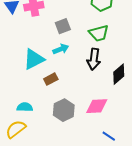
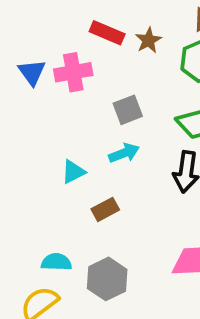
cyan triangle: (34, 59) -> (73, 172), size x0.6
gray hexagon: (64, 110) -> (107, 279), moved

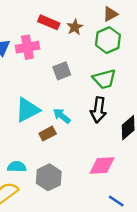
cyan arrow: (124, 153) -> (62, 116), moved, turned -120
cyan triangle: (73, 172) -> (27, 110), size x1.6

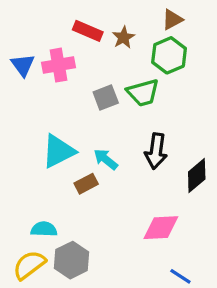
green trapezoid: (104, 79) -> (143, 93), moved
gray hexagon: (49, 177) -> (72, 260), moved

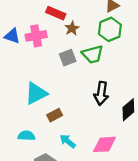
brown star: (124, 37) -> (72, 28), moved
blue triangle: (23, 65) -> (12, 36), turned -35
cyan arrow: (106, 159) -> (68, 141), moved
cyan semicircle: (44, 229) -> (26, 136), moved

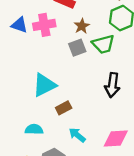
brown star: (72, 28) -> (82, 26), moved

